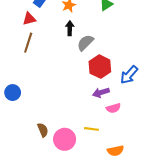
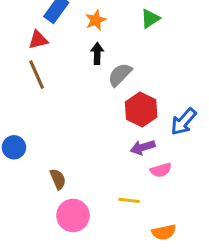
brown line: (28, 43) -> (37, 75), turned -42
brown semicircle: (43, 130) -> (58, 179), moved
pink circle: (65, 139) -> (73, 215), moved

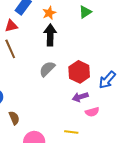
black arrow: (97, 53) -> (50, 35), size x1.5
gray semicircle: (120, 75) -> (47, 69), moved
brown semicircle: (58, 179) -> (14, 118), moved

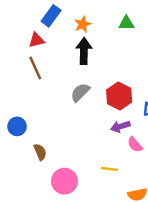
green triangle: (85, 12) -> (126, 23), turned 32
pink semicircle: (92, 112) -> (135, 145), turned 64

